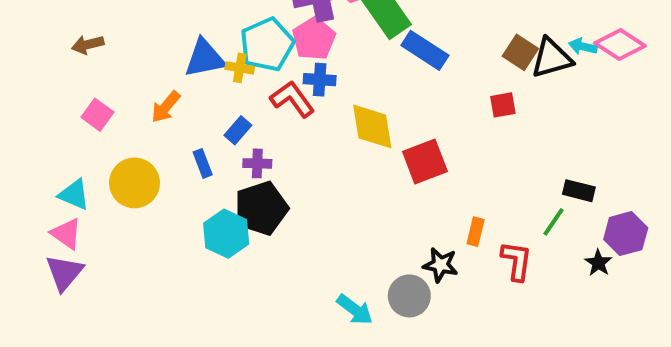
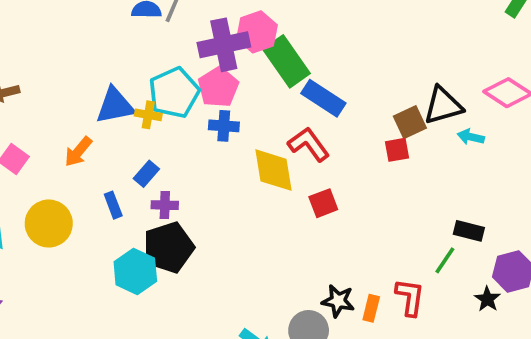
cyan arrow: (583, 46) -> (471, 137), moved
brown square: (520, 52) -> (410, 122), moved, turned 32
red L-shape: (292, 99) -> (309, 144), moved
red square: (425, 161) -> (323, 203), size x0.7
orange rectangle: (476, 232) -> (371, 308), moved

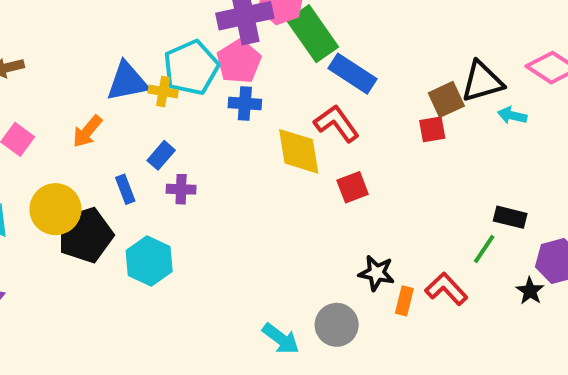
black pentagon: (169, 247) -> (85, 235), moved
red L-shape: (410, 297) -> (446, 289), turned -51
black star: (338, 301) -> (376, 273), moved

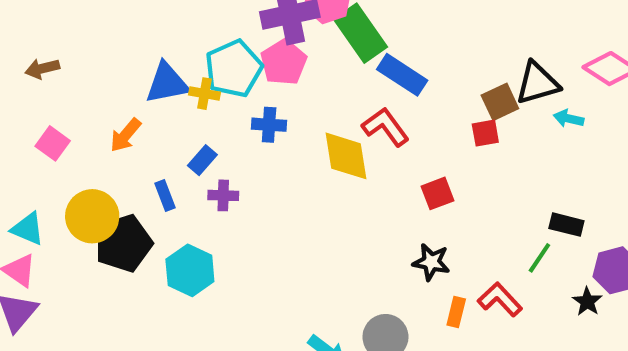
blue cross: (245, 103) -> (269, 125), moved
red square: (353, 187) -> (437, 193), moved
black star: (376, 273) -> (431, 262), moved

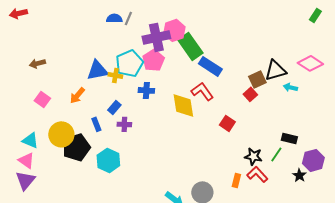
red square: (485, 133) -> (250, 94), turned -32
red square: (437, 193) -> (227, 123), turned -35
black star: (431, 262) -> (253, 156), moved

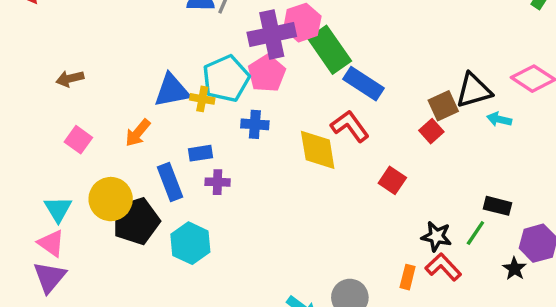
blue rectangle: (114, 107) -> (201, 153), turned 40
blue rectangle: (96, 124) -> (170, 182), size x1.5
cyan triangle: (30, 140) -> (58, 209), turned 36

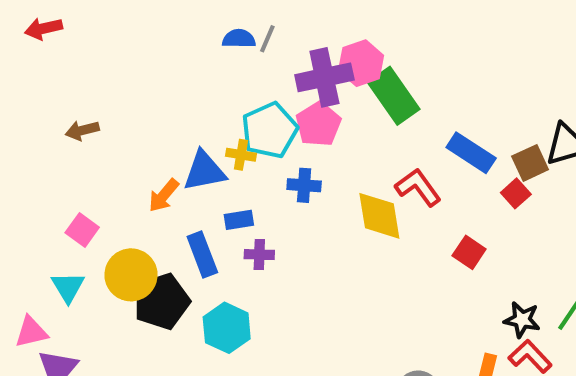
blue rectangle: (363, 84) -> (471, 153), moved
blue triangle: (172, 90) -> (204, 171), moved
pink square: (78, 140) -> (82, 230), moved
pink triangle: (51, 243) -> (31, 332), moved, turned -48

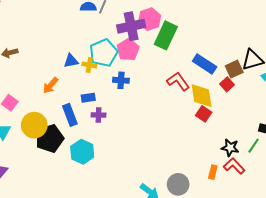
green rectangle: (394, 96) -> (166, 35), turned 60
blue triangle: (204, 171) -> (71, 61), moved, size x0.7
yellow diamond: (379, 216) -> (202, 96), moved

